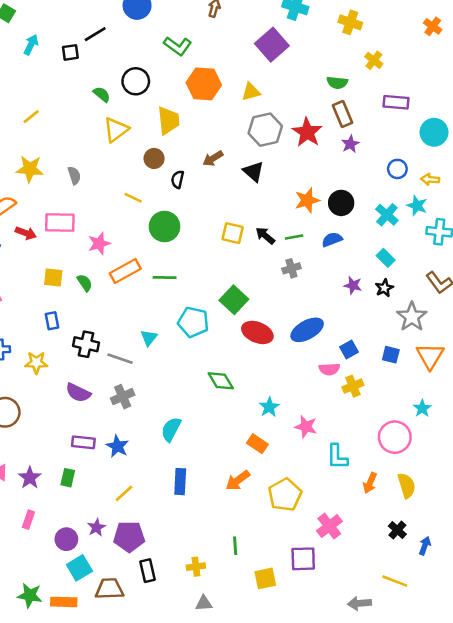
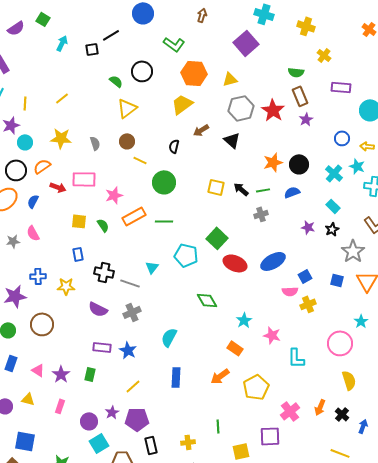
yellow trapezoid: (168, 121) -> (182, 104), moved, turned -120
brown circle: (154, 158) -> (127, 141), moved
orange arrow: (370, 483) -> (320, 407), moved

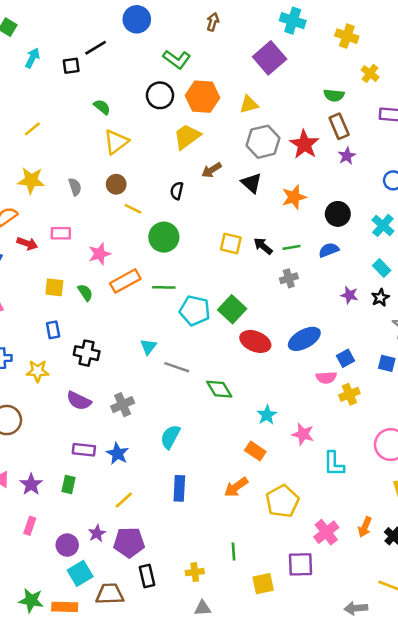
black circle: (142, 71) -> (160, 95), moved
orange star: (273, 162) -> (294, 197), moved
pink rectangle: (84, 179) -> (61, 233), size x0.7
cyan pentagon: (186, 255) -> (195, 311), moved
gray line: (130, 283) -> (177, 367), moved

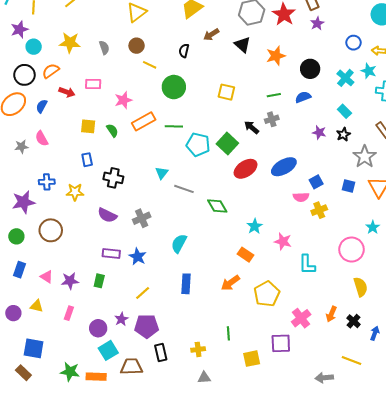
black arrow: (263, 246) -> (252, 127), moved
red ellipse: (255, 341) -> (246, 169), turned -55
purple star: (31, 484) -> (70, 281), turned 30

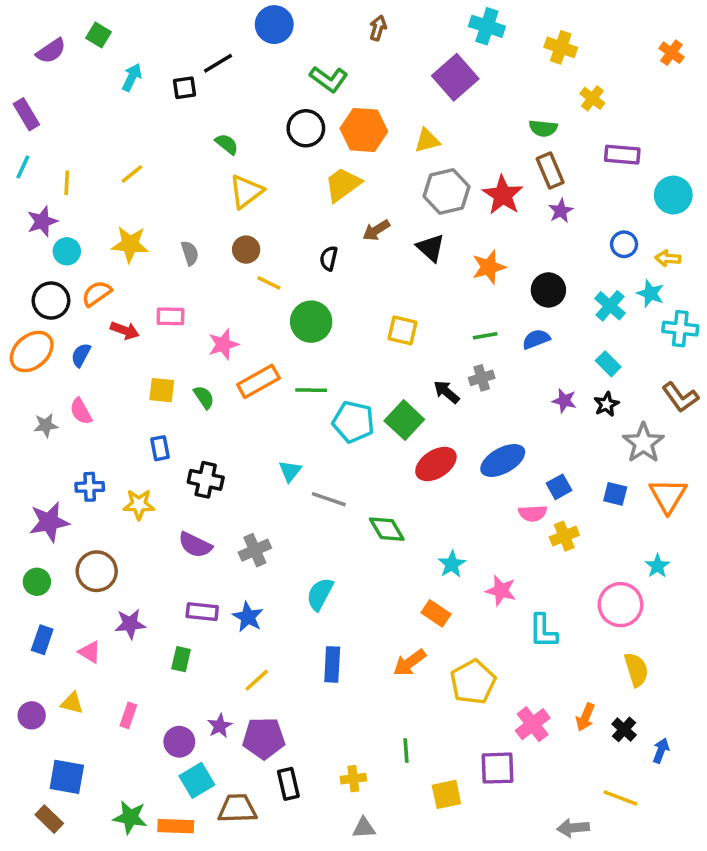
purple star: (70, 281) -> (130, 624), moved

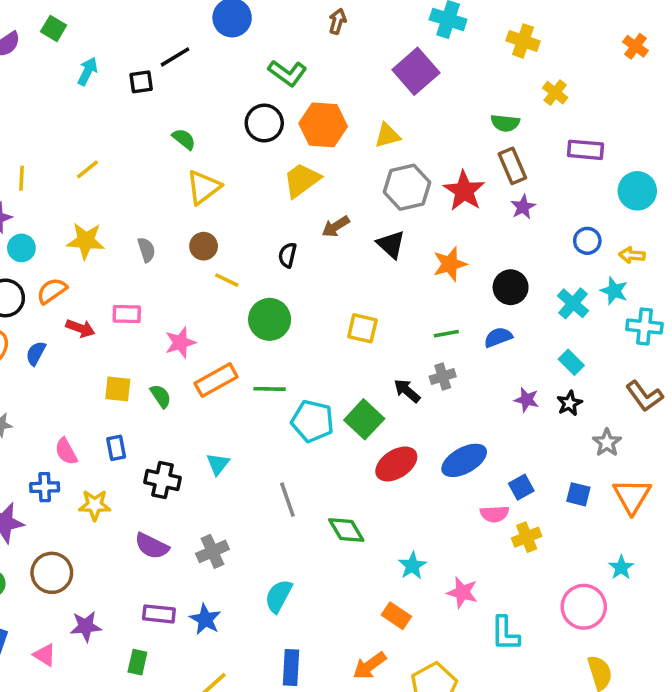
pink semicircle: (81, 411) -> (66, 451), moved
gray star: (643, 443) -> (607, 443), size x0.7
cyan triangle: (290, 471) -> (218, 464), moved
gray line: (329, 499) -> (287, 500), turned 52

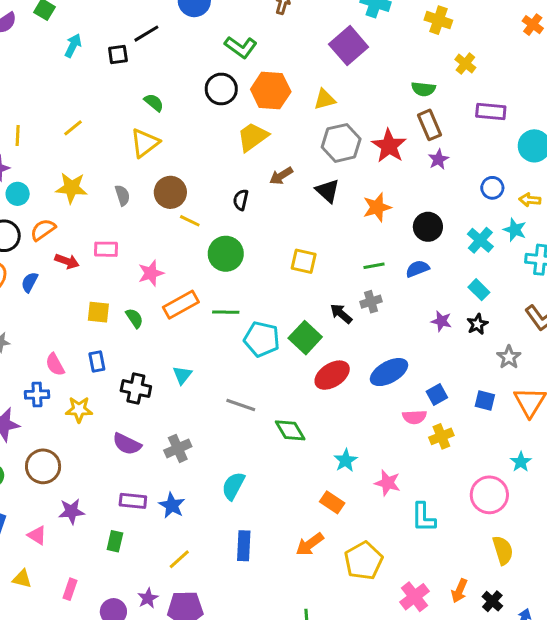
yellow triangle: (204, 187) -> (145, 143), moved
brown circle: (204, 246) -> (170, 192), size x1.4
gray line: (287, 500) -> (241, 405), turned -52

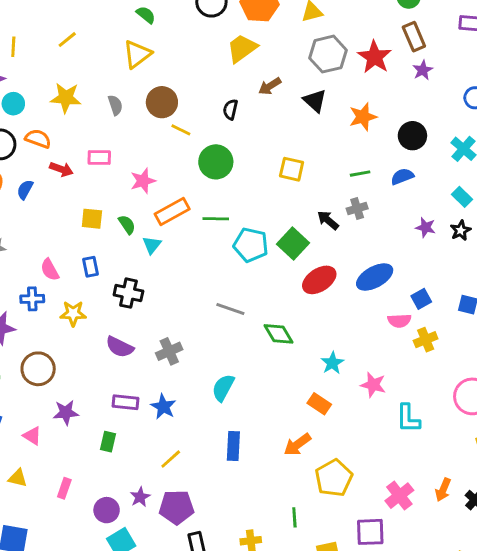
orange semicircle: (43, 230) -> (38, 139), turned 55
cyan triangle: (182, 375) -> (152, 245), moved
yellow pentagon: (364, 561) -> (334, 478), moved

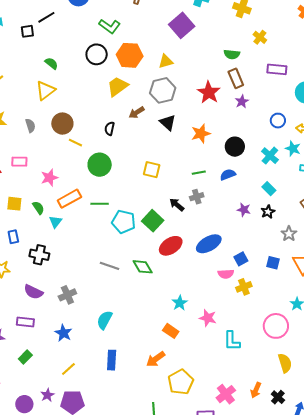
gray hexagon: (328, 54) -> (163, 90), moved
green diamond: (278, 334) -> (143, 267), moved
purple rectangle: (125, 402) -> (25, 322), moved
green rectangle: (108, 442) -> (25, 357), turned 32

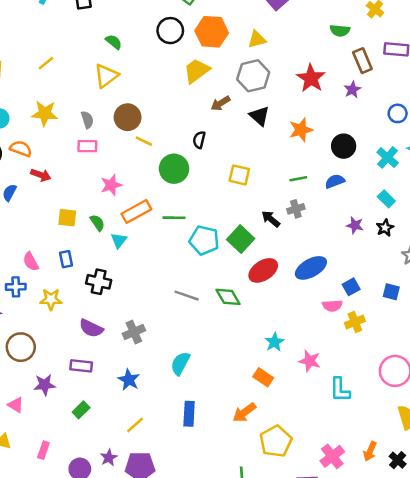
brown rectangle: (236, 78) -> (362, 61), moved
black semicircle: (110, 129) -> (199, 140), moved
pink rectangle: (19, 162) -> (87, 146), moved

